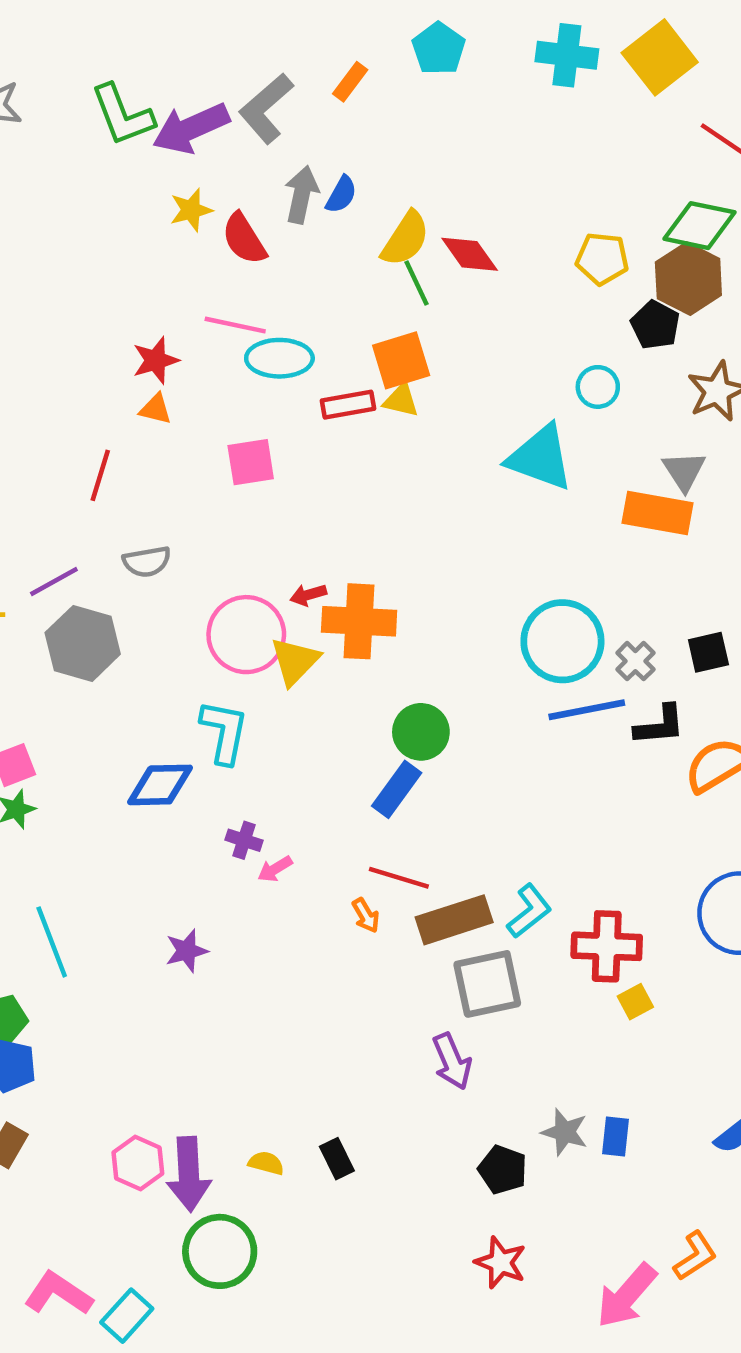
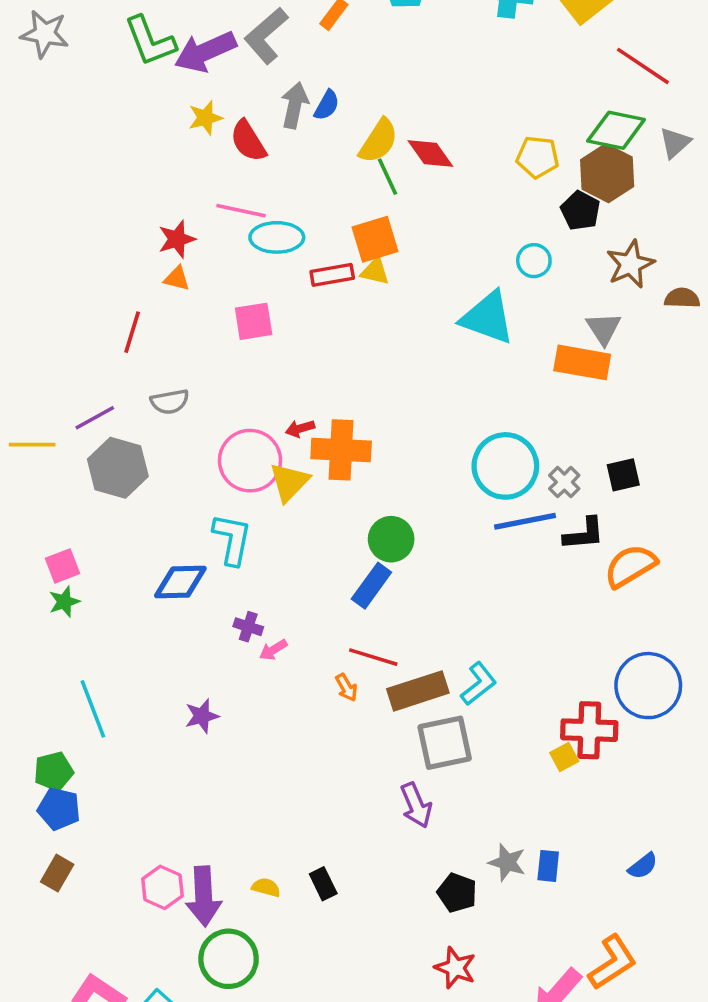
red cross: (607, 946) -> (589, 730), moved
orange L-shape: (695, 1256) -> (612, 962), size x1.4

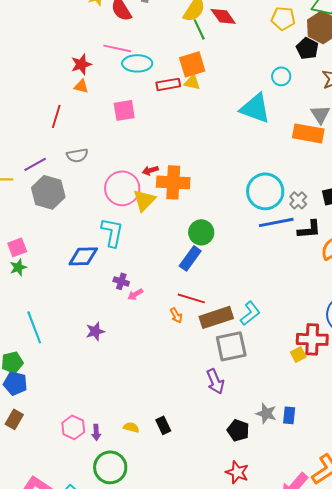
purple arrow: (204, 896) -> (96, 432), size x0.5

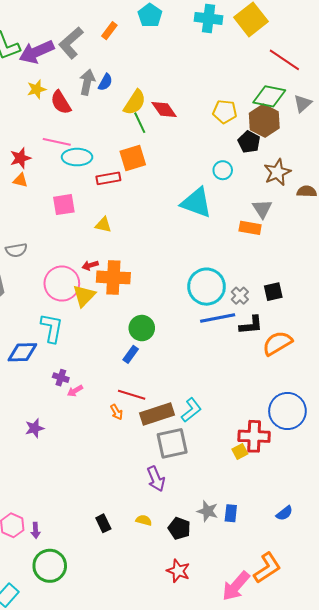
yellow triangle: (192, 82) -> (103, 225), moved
orange rectangle: (308, 133) -> (250, 228), size x0.7
blue rectangle: (190, 258) -> (131, 354), size x0.7
yellow semicircle: (131, 427) -> (144, 520), moved

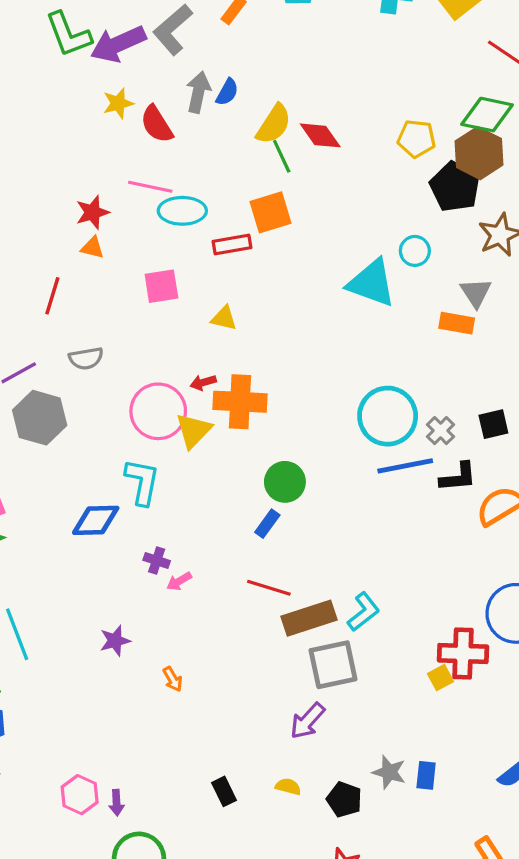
black pentagon: (249, 142) -> (455, 187), size x1.4
cyan circle: (223, 170) -> (415, 251), moved
orange arrow: (116, 412) -> (173, 679), moved
purple arrow: (156, 479) -> (307, 721), turned 65

